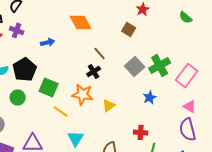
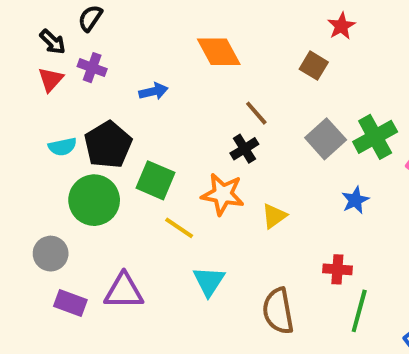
green circle: (18, 97) -> (94, 200), size x1.6

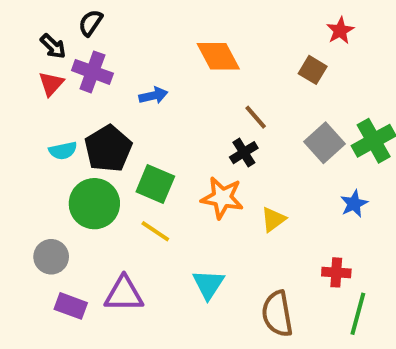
purple cross: (92, 68) -> (92, 72), size x1.4
yellow line: (179, 228) -> (155, 231), moved

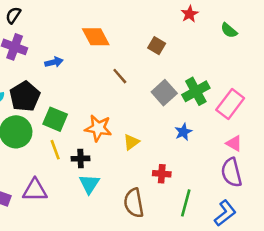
red star: (340, 31) -> (190, 14), moved
black cross: (244, 153) -> (81, 159), moved, turned 30
yellow line: (155, 231) -> (55, 150), turned 36
red cross: (336, 272) -> (162, 174), moved

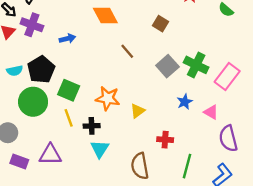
green cross: (196, 91) -> (196, 65), turned -35
pink triangle: (234, 143) -> (211, 112), moved

